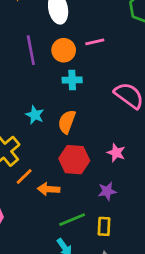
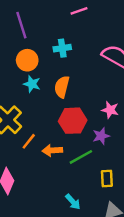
orange circle: (64, 50) -> (27, 60), moved
purple star: (107, 191) -> (101, 136), moved
green line: (72, 220) -> (81, 157), moved

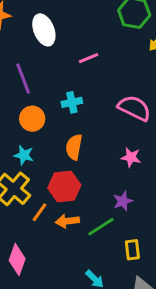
cyan star: (32, 84) -> (24, 155), moved
pink star: (110, 110) -> (131, 157), moved
red hexagon: (73, 121) -> (64, 186), moved

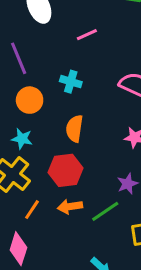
cyan cross: (72, 102) -> (71, 82), turned 30
orange line: (39, 212) -> (32, 210), moved

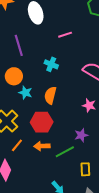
orange circle: (30, 100) -> (14, 76), moved
cyan star: (22, 139) -> (25, 93), moved

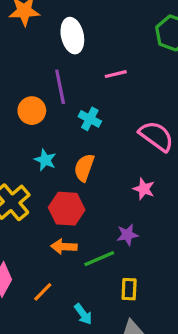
purple line: (19, 45) -> (60, 87), moved
orange circle: (14, 76) -> (32, 111), moved
orange line: (17, 145) -> (43, 292), moved

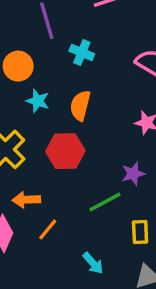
orange circle: (32, 111) -> (18, 66), moved
orange arrow: (64, 247) -> (26, 200), moved
orange line: (43, 292) -> (48, 229), moved

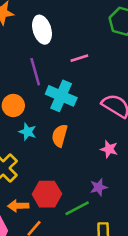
cyan cross: (82, 52) -> (61, 96), size x1.6
red hexagon: (65, 151) -> (47, 194), moved

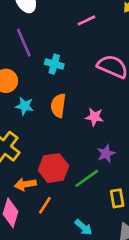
pink line: (79, 58) -> (86, 20), moved
cyan cross: (61, 96) -> (54, 64), size x0.6
pink star: (109, 149) -> (94, 117), moved

